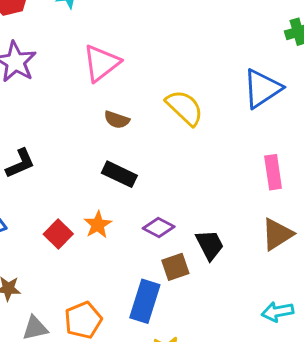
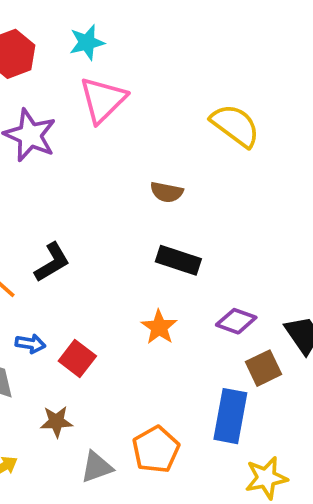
pink triangle: (101, 63) -> (103, 100), moved
yellow semicircle: (185, 108) -> (235, 125), moved
red square: (58, 234) -> (77, 358), moved

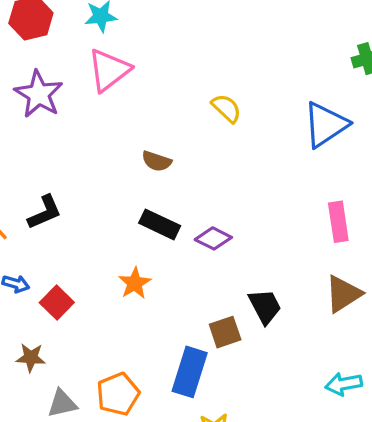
yellow semicircle: (235, 125) -> (226, 108), size x0.7
purple diamond: (236, 321) -> (213, 238), moved

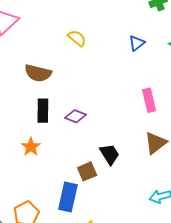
blue triangle: (326, 125) -> (137, 43), size x0.6
brown semicircle: (157, 161) -> (38, 73), size x1.5
black rectangle: (160, 224) -> (43, 111), turned 70

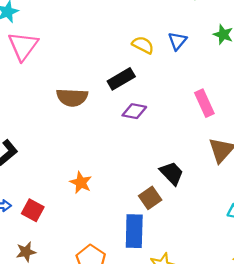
yellow semicircle: (77, 38) -> (143, 45), moved
black rectangle: (43, 111) -> (121, 79), moved, turned 70
purple diamond: (76, 116) -> (134, 111), moved

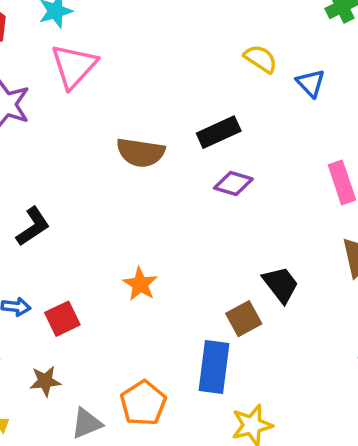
blue triangle: (177, 41) -> (311, 83), turned -30
yellow semicircle: (143, 45) -> (261, 59), moved
red square: (33, 210) -> (62, 319), turned 30

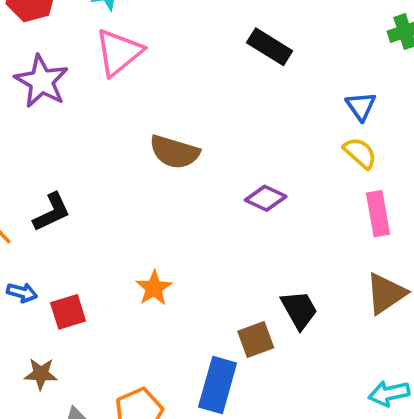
yellow semicircle: (261, 59) -> (360, 153), moved
black rectangle: (219, 132) -> (270, 47), moved, turned 48

